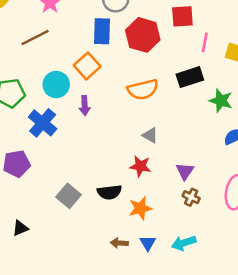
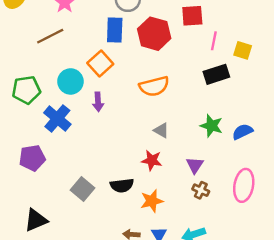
black rectangle: (190, 77) -> (216, 74), moved
green star: (221, 101) -> (211, 126), moved
black triangle: (20, 228) -> (36, 220), size x1.5

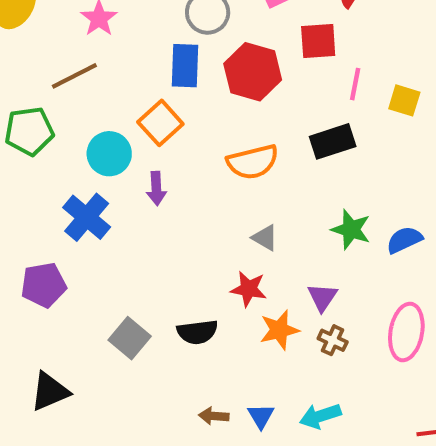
black rectangle: (216, 74) -> (333, 141), moved
green pentagon: (26, 90) -> (29, 131), moved
orange star: (152, 201) -> (279, 330), moved

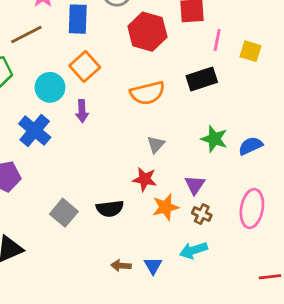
blue rectangle: (185, 66) -> (78, 19), moved
gray triangle: (265, 238) -> (156, 144), turned 42
cyan arrow: (320, 416) -> (193, 250), moved

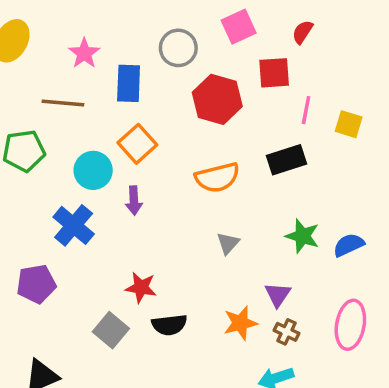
brown line: (26, 34) -> (63, 103), turned 32
red star: (145, 179) -> (141, 288), moved

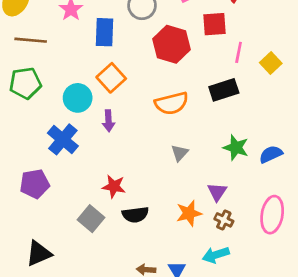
brown line: (63, 103) -> (31, 40), moved
yellow square: (349, 124) -> (271, 63), turned 30

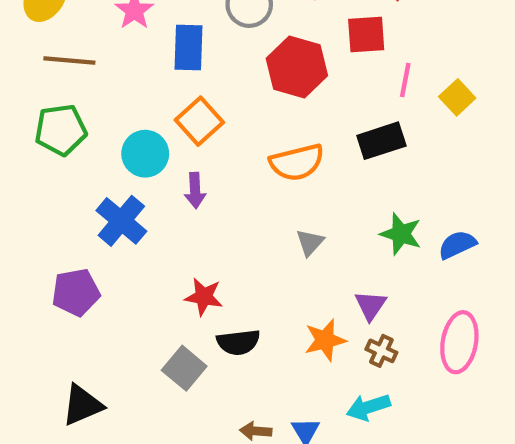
gray square: (91, 219) -> (184, 368), moved

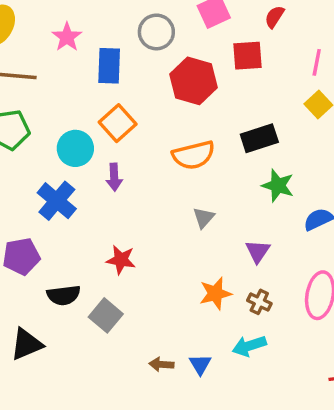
pink line: (405, 80) -> (317, 62), moved
green star: (401, 234) -> (278, 186), moved
purple triangle: (371, 305) -> (258, 251), moved
black semicircle: (238, 342) -> (64, 295), moved

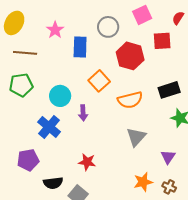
orange square: (118, 123) -> (99, 81), moved
gray triangle: (204, 218) -> (136, 137), size x1.5

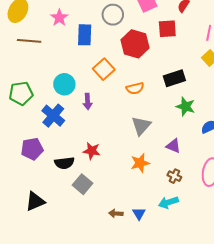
green pentagon: (21, 85) -> (21, 93), moved
orange semicircle: (130, 100) -> (135, 88), size x0.7
purple triangle: (168, 157) -> (173, 146), turned -42
orange star: (143, 182) -> (140, 163), moved
black semicircle: (53, 183) -> (64, 163), moved

